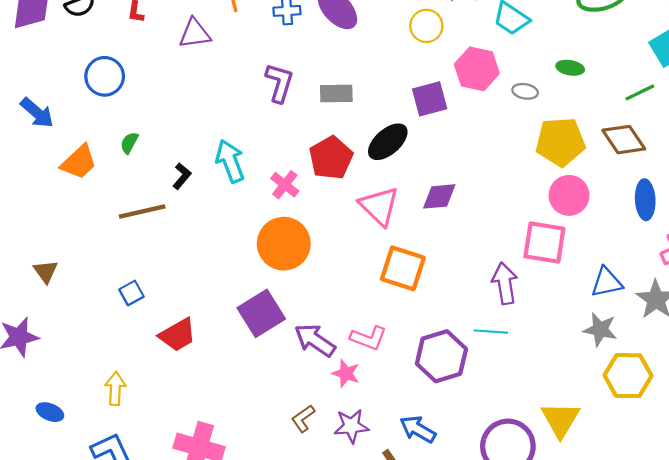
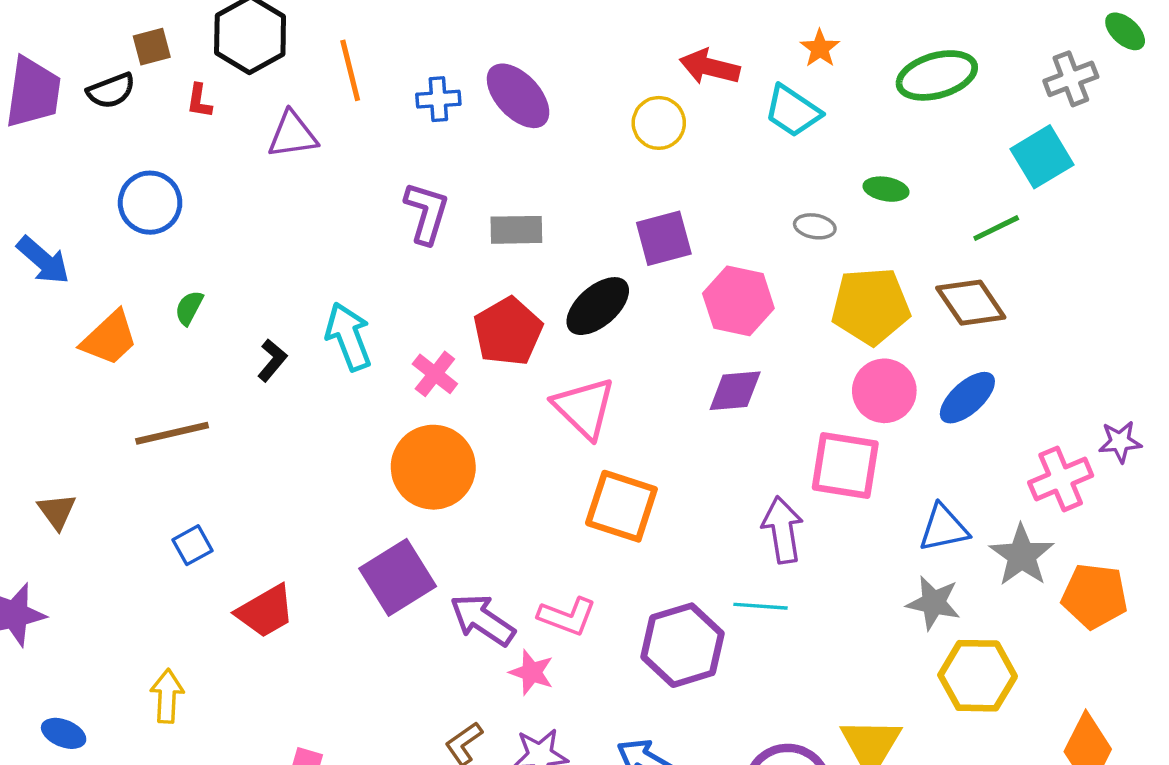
pink hexagon: (477, 69) -> (738, 301), moved
purple diamond: (439, 196) -> (735, 391), moved
blue ellipse: (645, 200) -> (967, 398), moved, turned 51
brown line: (142, 211) -> (172, 433), moved

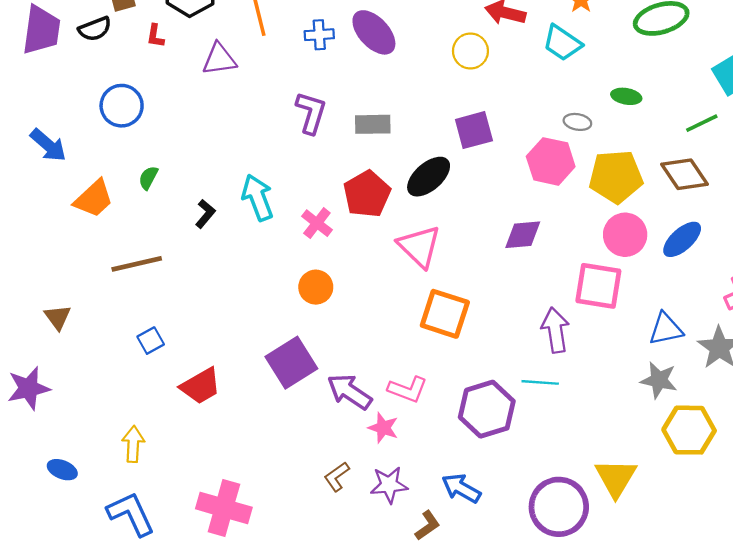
pink hexagon: (738, 301) -> (551, 161), moved
orange circle: (433, 467) -> (316, 287), size x0.6

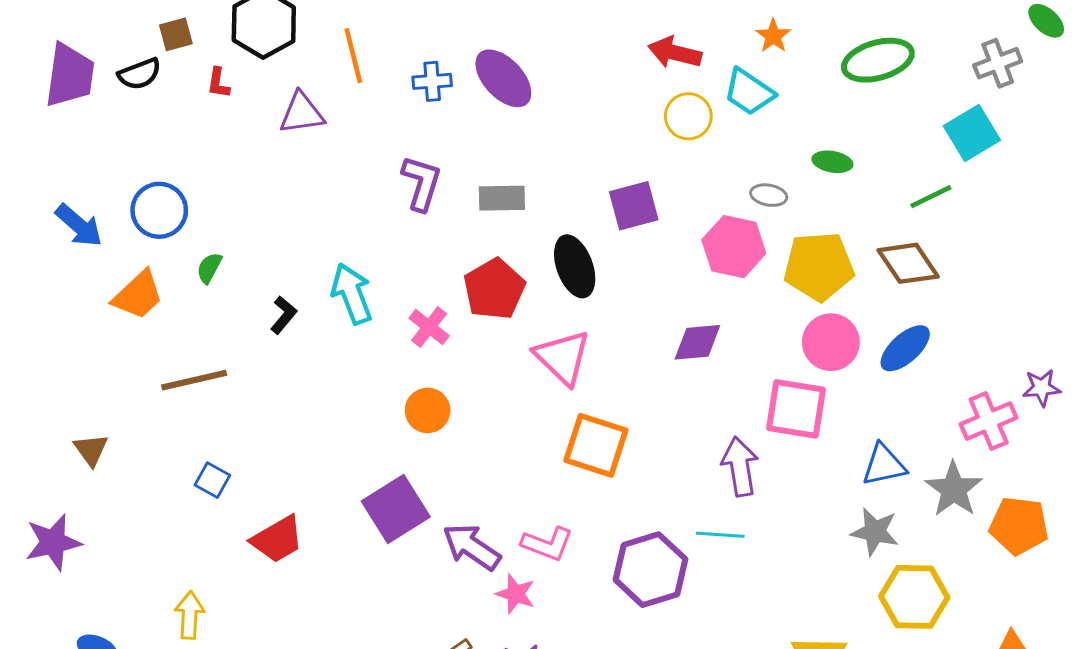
yellow circle: (470, 51) -> (688, 116), moved
blue circle: (122, 106) -> (159, 210), moved
black ellipse: (429, 177) -> (575, 266), turned -69
blue square: (151, 341) -> (212, 480), turned -32

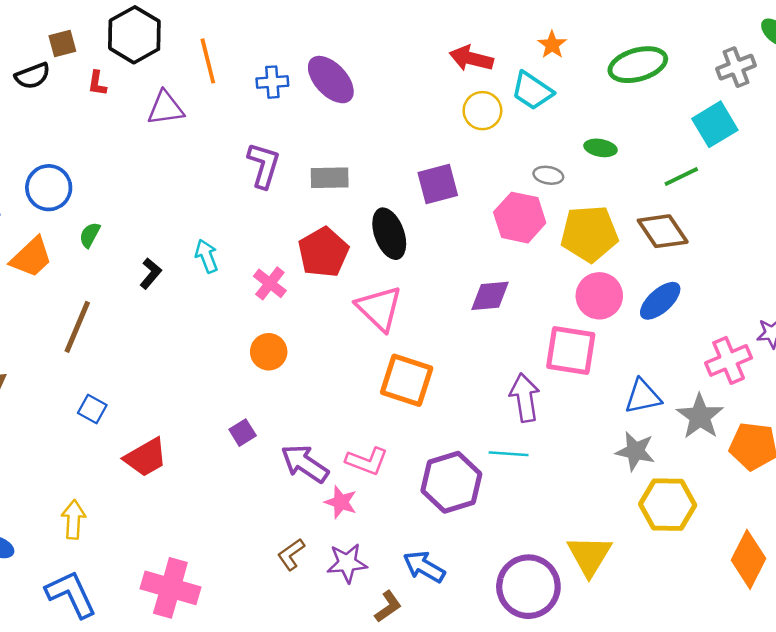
cyan arrow: (352, 294) -> (207, 256), size x0.7
brown line: (194, 380) -> (77, 327), turned -54
purple square: (396, 509) -> (243, 433), size x0.5

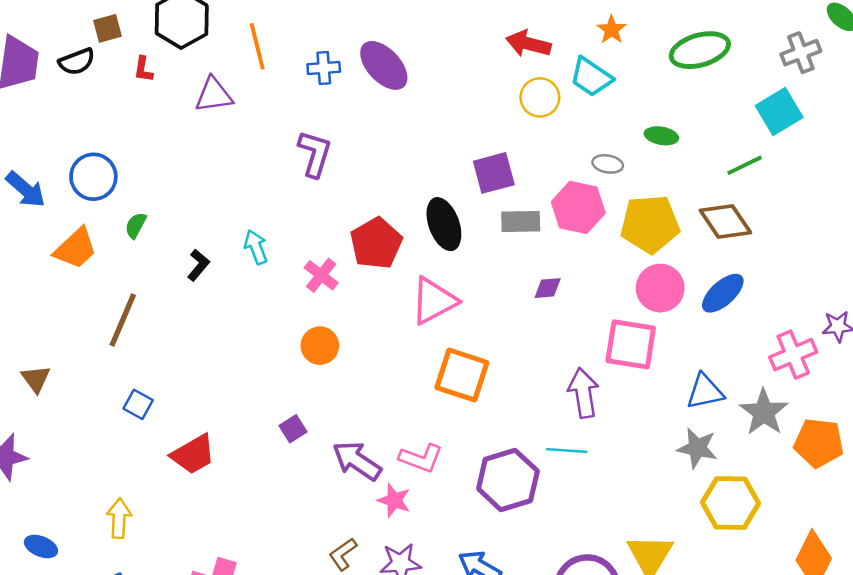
gray rectangle: (330, 178) -> (521, 222), moved
purple diamond: (490, 296) -> (548, 288), size x0.7
pink triangle: (379, 308) -> (434, 301), turned 48

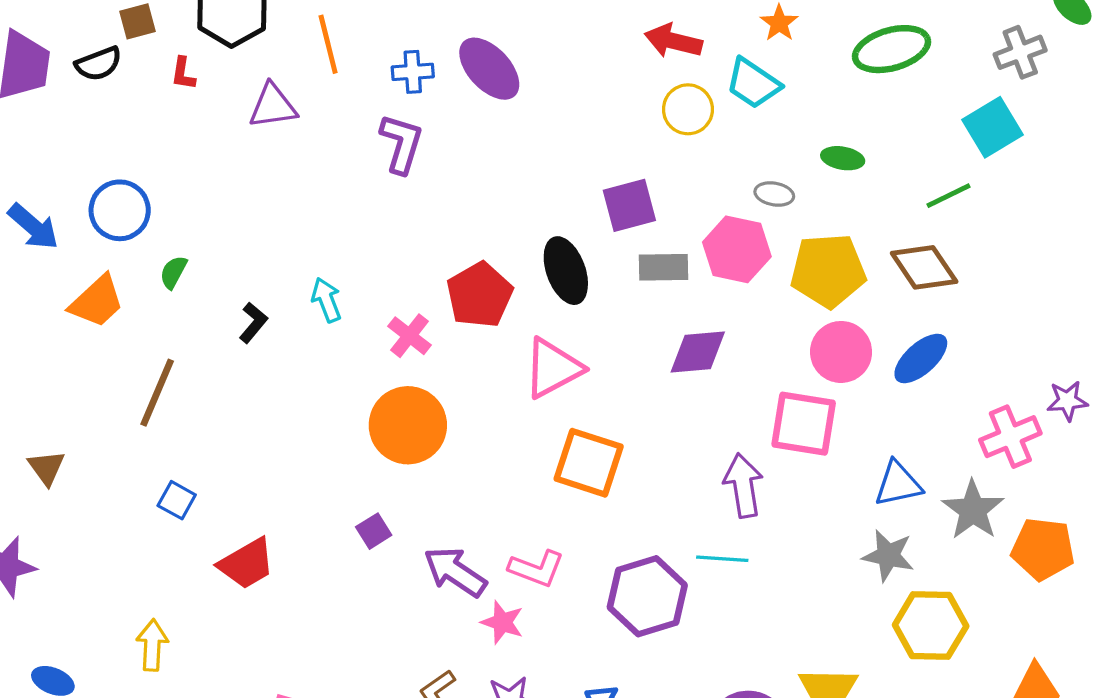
purple L-shape: (315, 154) -> (401, 144), moved
purple diamond: (548, 288) -> (698, 352), size x1.6
orange circle: (320, 346) -> (408, 425), size x1.6

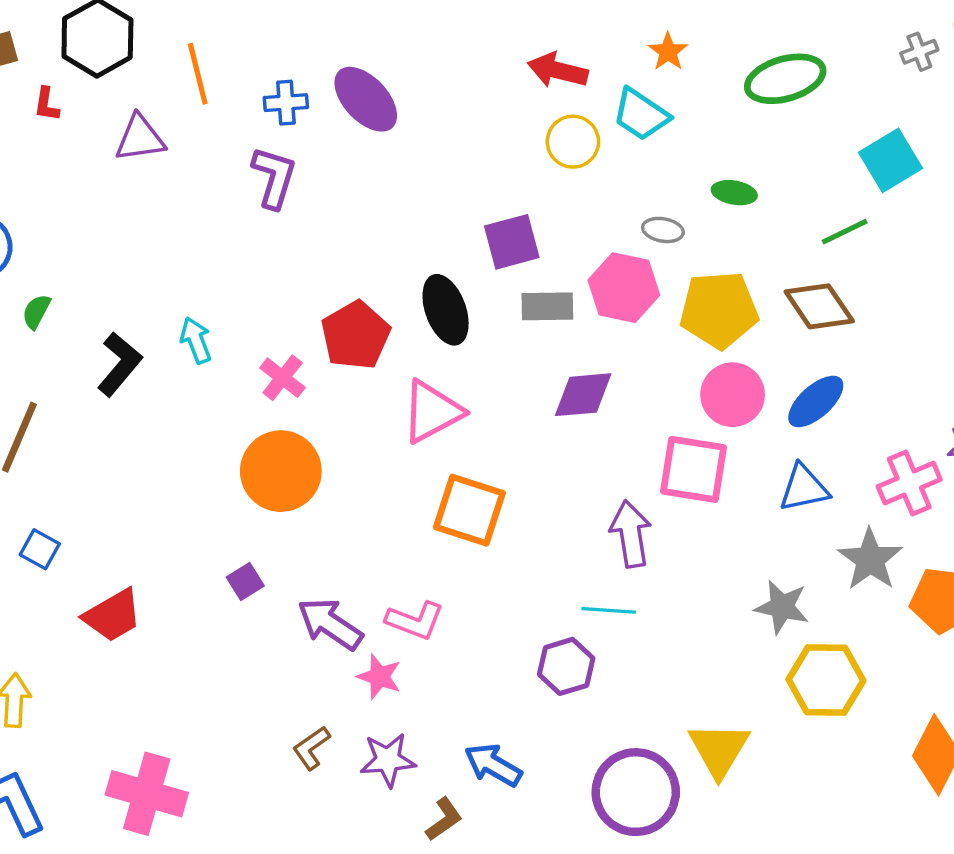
gray cross: (1020, 52) -> (919, 52), moved, size x0.7
black L-shape: (253, 323) -> (120, 364), size x1.5
blue triangle: (898, 484) -> (804, 488), moved
purple hexagon: (647, 596) -> (566, 666), moved, size x0.7

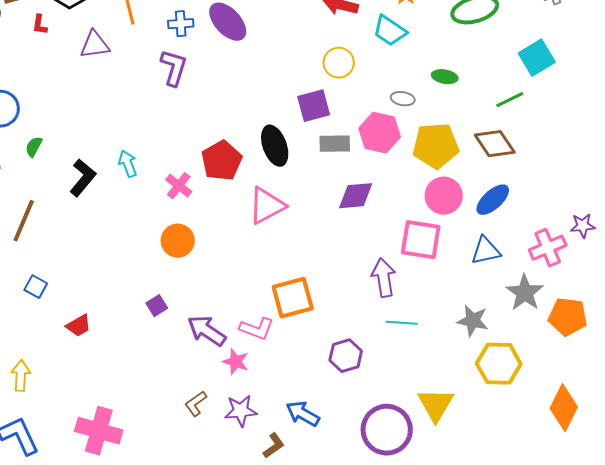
yellow circle: (573, 142) -> (339, 63), moved
orange circle: (281, 471) -> (178, 241), size x0.7
orange square: (469, 510) -> (293, 298), moved, turned -33
cyan line: (609, 610) -> (402, 323), moved
red trapezoid: (113, 615) -> (79, 326), size x0.7

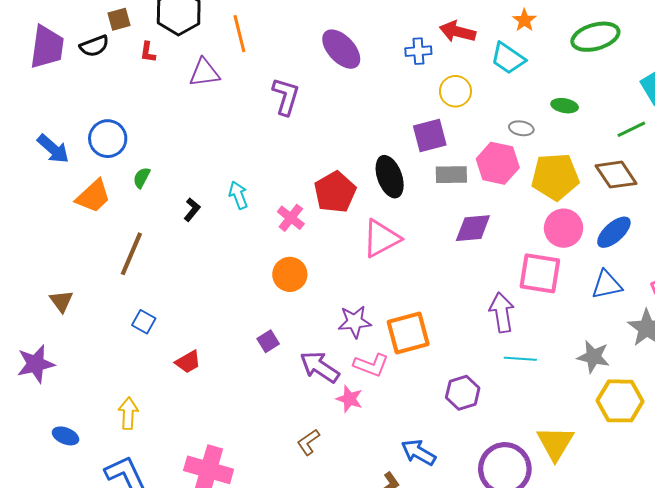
blue cross: (181, 24) -> (418, 51), moved
black L-shape: (83, 178) -> (192, 210), size x0.6
purple star: (241, 411) -> (355, 322), moved

